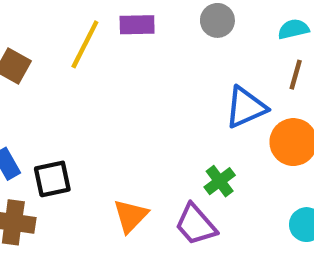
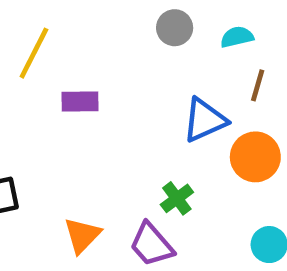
purple rectangle: (137, 25) -> (80, 102), moved
cyan semicircle: (293, 29) -> (237, 37), moved

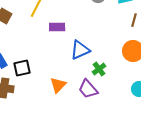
blue triangle: (205, 120) -> (80, 50), moved

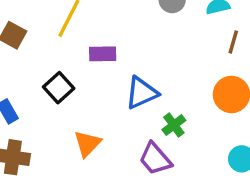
black square: (22, 68) -> (59, 88), moved, turned -30
orange triangle: (58, 85) -> (87, 144), moved

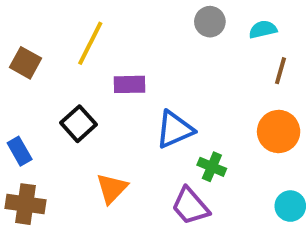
green cross: (174, 125) -> (212, 167), turned -30

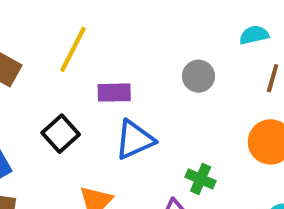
gray circle: (210, 22) -> (198, 76), moved
blue triangle: (175, 130) -> (135, 140), moved

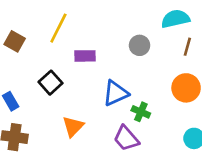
cyan semicircle: (254, 35) -> (175, 19), size x1.5
blue triangle: (135, 140) -> (116, 93), moved

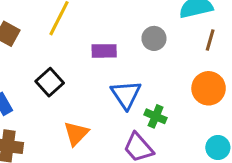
purple rectangle: (85, 56) -> (104, 51), moved
blue triangle: (116, 93) -> (126, 95), turned -40

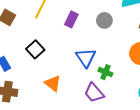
purple rectangle: (104, 51) -> (71, 19), moved, turned -63
orange triangle: (76, 133) -> (53, 83), turned -36

